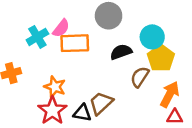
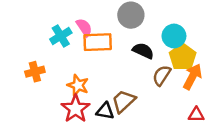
pink semicircle: (61, 28) -> (84, 27), turned -72
black semicircle: (121, 52) -> (143, 51), turned 45
orange arrow: (170, 94) -> (192, 77), moved

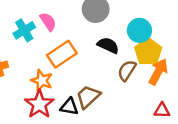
orange rectangle: (98, 42) -> (62, 54), moved, turned -32

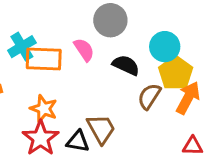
pink semicircle: (48, 22) -> (84, 50), moved
orange rectangle: (62, 54) -> (44, 59), moved, turned 36
brown trapezoid: (88, 97) -> (101, 129), turned 104

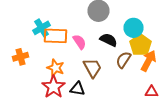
pink semicircle: (84, 50) -> (80, 42), moved
brown trapezoid: (101, 129) -> (92, 68), moved

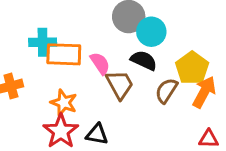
cyan cross: (42, 28) -> (43, 42), turned 30
cyan circle: (134, 28) -> (151, 32), moved
brown trapezoid: (92, 68) -> (120, 85), moved

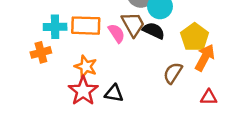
cyan cross: (43, 42) -> (55, 27), moved
brown trapezoid: (120, 85) -> (133, 24), moved
brown semicircle: (166, 91) -> (173, 73), moved

